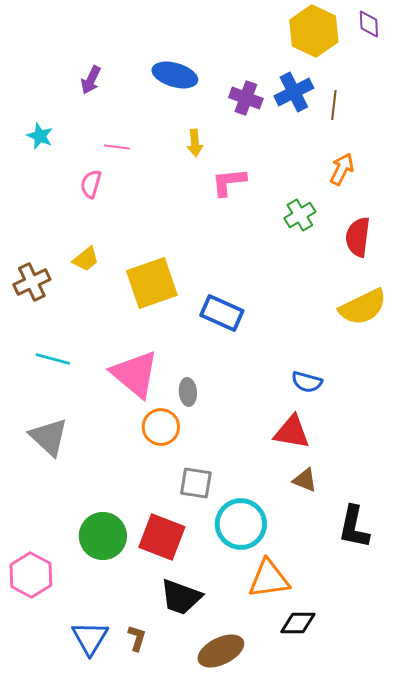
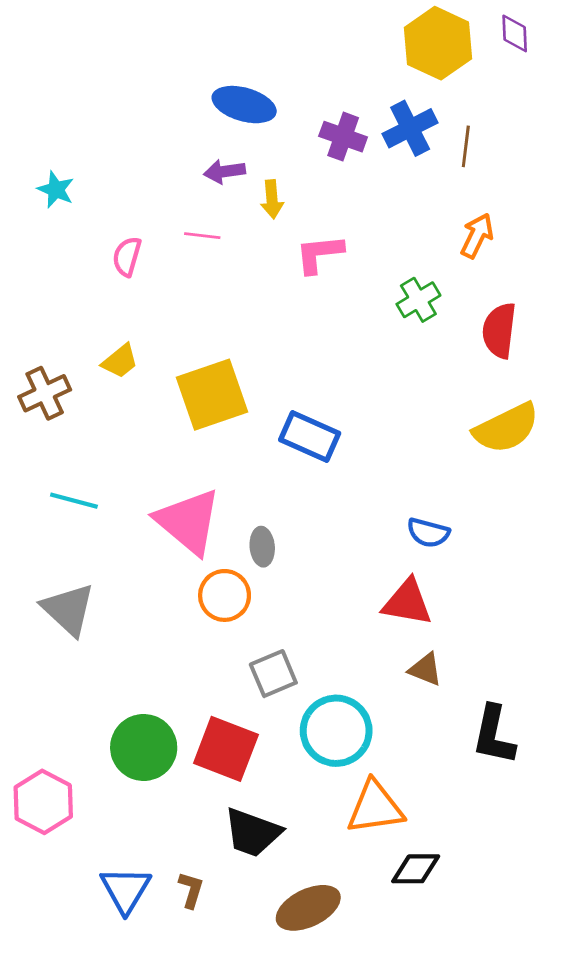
purple arrow: (91, 80) -> (225, 171), moved, turned 56
pink line: (117, 147) -> (202, 236), moved
gray square: (196, 483) -> (273, 674), turned -32

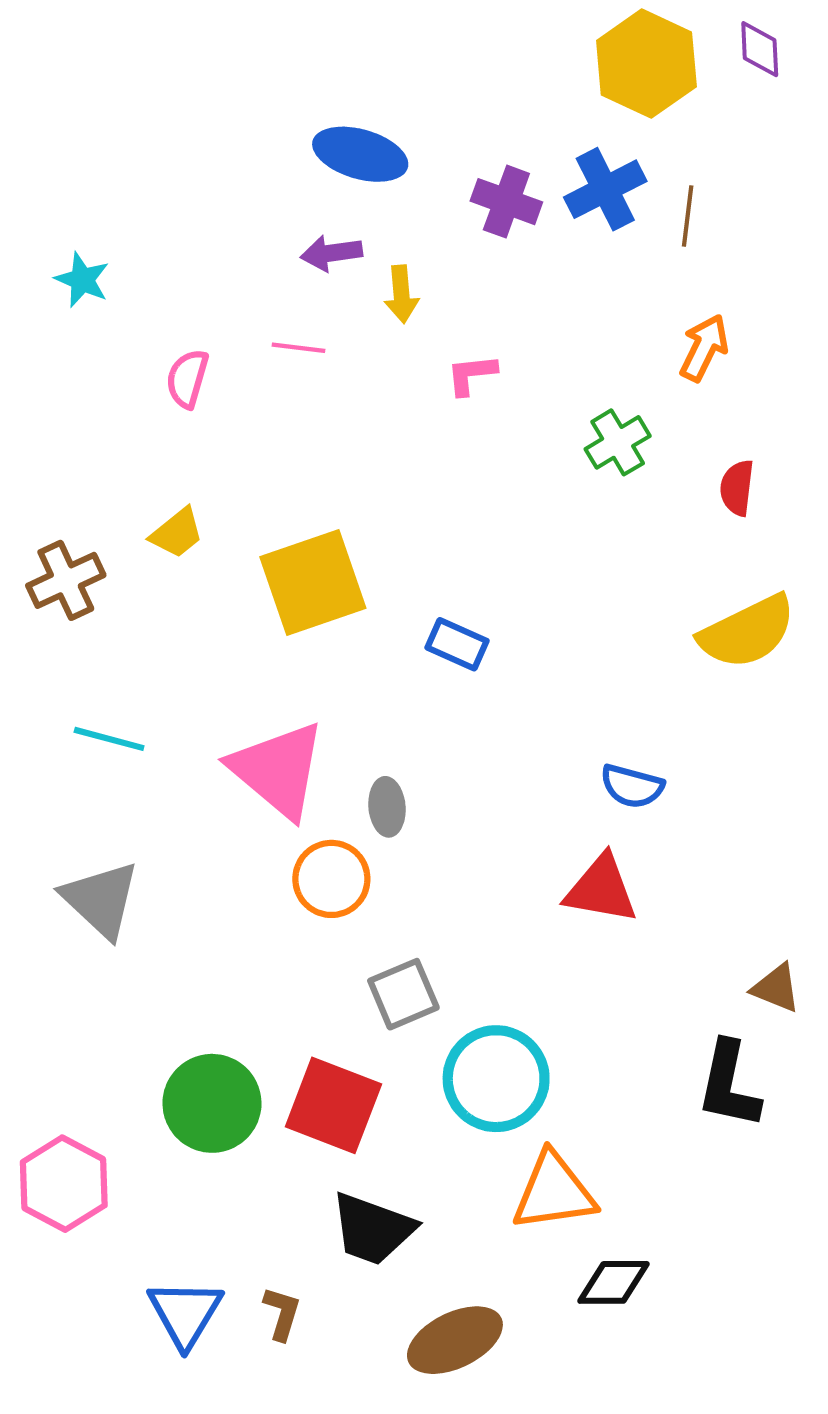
pink L-shape: (319, 254) -> (471, 374), size x0.7
red semicircle: (499, 330) -> (737, 488), size x0.7
blue rectangle: (310, 436) -> (457, 644), size x0.7
brown triangle: (425, 669) -> (776, 988), moved

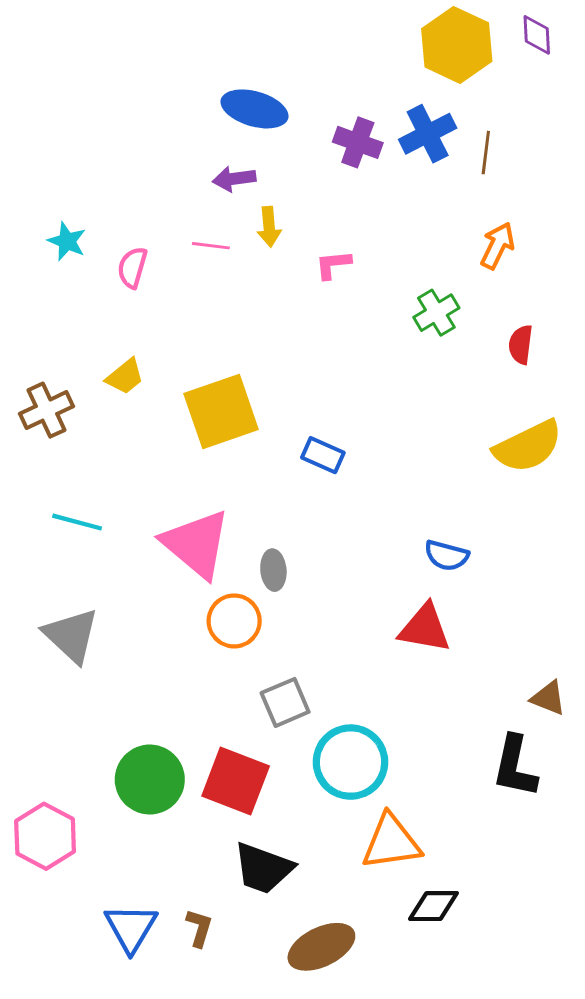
cyan star: (82, 280) -> (67, 241), moved
yellow arrow: (401, 294) -> (269, 227), moved

